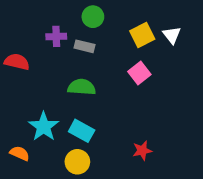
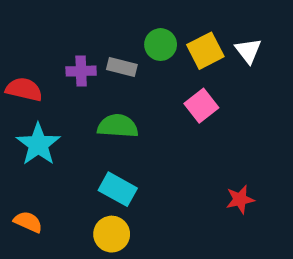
green circle: (93, 17) -> (161, 45), moved
purple cross: (56, 36) -> (81, 71), moved
cyan star: (44, 127) -> (38, 144), moved
red star: (142, 151) -> (240, 199), moved

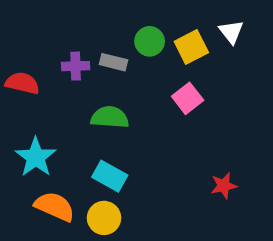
white triangle: (248, 51) -> (231, 32), moved
cyan star: (38, 144) -> (36, 157), moved
orange semicircle: (28, 222) -> (55, 207), moved, size x1.5

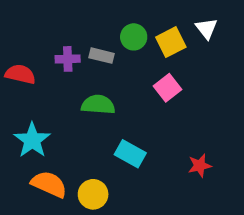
cyan rectangle: (110, 176) -> (130, 154), moved

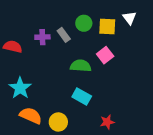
yellow square: (171, 42) -> (107, 26), turned 30
gray rectangle: (102, 56) -> (64, 35), turned 40
green semicircle: (98, 105) -> (81, 66), moved
red star: (200, 166) -> (107, 122), moved

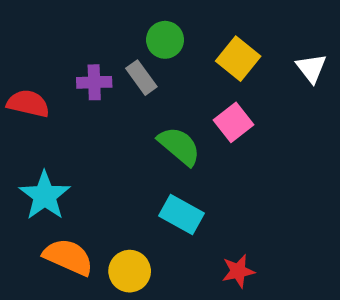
white triangle: (129, 18) -> (311, 68), moved
green circle: (84, 23) -> (165, 40), moved
yellow square: (107, 26) -> (238, 59), turned 36
green semicircle: (81, 66) -> (179, 146), turned 36

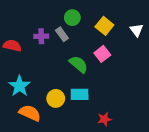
cyan rectangle: (182, 214) -> (80, 94), turned -30
yellow circle: (130, 271) -> (56, 98), moved

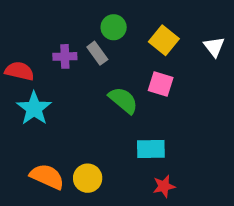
pink square: (102, 54) -> (161, 84), turned -35
cyan star: (19, 86) -> (34, 108), moved
cyan rectangle: (80, 94) -> (151, 149), moved
yellow circle: (56, 98) -> (88, 178), moved

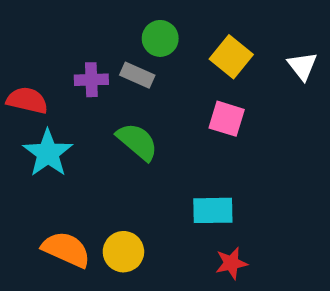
gray rectangle: (97, 53) -> (137, 75), turned -30
green semicircle: (123, 100) -> (137, 142), moved

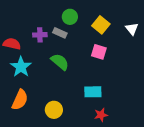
orange semicircle: (66, 249) -> (20, 100), moved, turned 90

